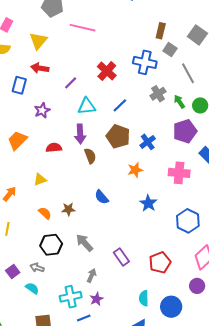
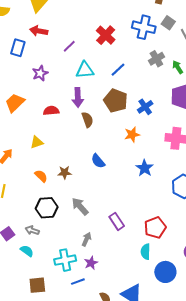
gray square: (170, 50) -> (168, 23), moved
cyan semicircle: (144, 298) -> (146, 252), moved

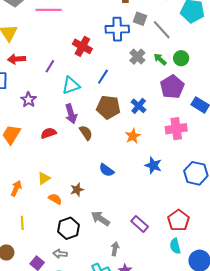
yellow triangle: (37, 142) -> (44, 178), moved

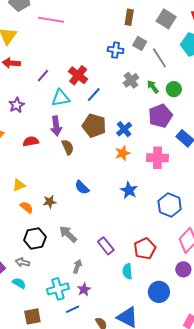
blue cross: (117, 29) -> (116, 50), size x0.7
red cross: (82, 46) -> (78, 75), moved
orange star: (133, 136) -> (123, 153), moved
cyan semicircle: (175, 246) -> (127, 271), moved

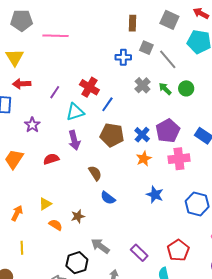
purple pentagon: (160, 116) -> (168, 131), moved
brown semicircle: (68, 147) -> (95, 173), moved
black hexagon: (35, 238) -> (77, 263), moved

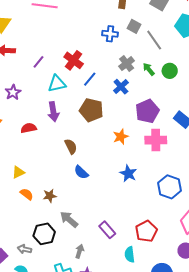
blue cross: (142, 135) -> (121, 87), moved
brown star: (78, 216) -> (50, 196), moved

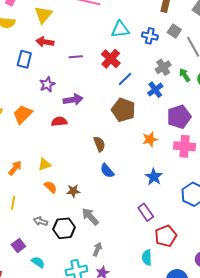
purple line: (39, 62) -> (76, 57), turned 40
cyan triangle: (57, 84) -> (120, 29), moved
purple arrow: (53, 112) -> (73, 100), moved, turned -96
purple rectangle: (107, 230) -> (146, 212), moved
gray arrow: (24, 249) -> (41, 221), moved

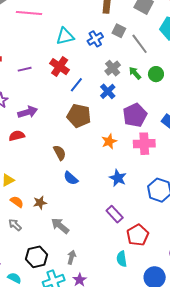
blue cross: (150, 36) -> (95, 39), turned -35
gray arrow: (41, 221) -> (15, 225), moved, turned 32
black hexagon: (64, 228) -> (36, 257), moved

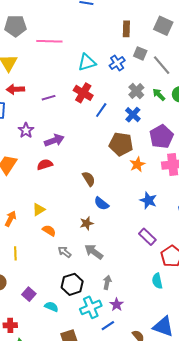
brown pentagon: (79, 116) -> (121, 144), moved
brown star: (40, 203) -> (87, 223), moved
gray arrow: (15, 225) -> (65, 252), moved

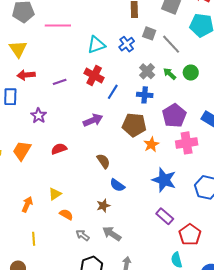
blue cross: (133, 115) -> (145, 95), turned -35
purple arrow: (54, 140) -> (93, 120), moved
blue star: (148, 200) -> (164, 180), size x1.4

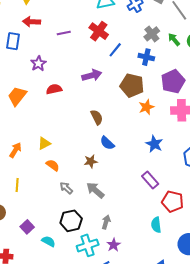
red semicircle: (59, 149) -> (54, 89), moved
blue star: (164, 180) -> (154, 144), size x0.7
red pentagon: (190, 235) -> (173, 202), turned -30

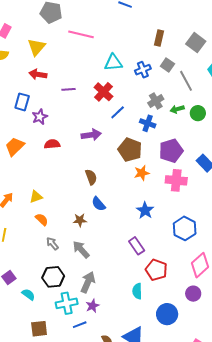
green arrow: (174, 39) -> (177, 109), turned -72
blue rectangle: (13, 41) -> (22, 102), moved
gray arrow: (106, 222) -> (88, 282), size x1.5

